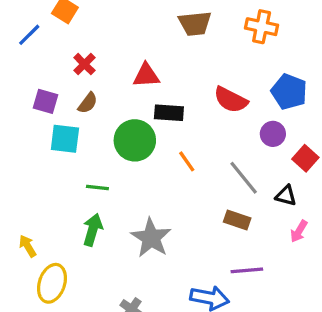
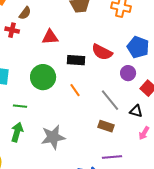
red cross: (84, 64) -> (12, 30), turned -32
brown semicircle: (88, 103) -> (25, 13), moved
black rectangle: (169, 113) -> (76, 60), moved
gray star: (151, 238) -> (53, 137), turned 30

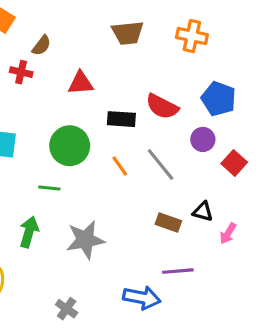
gray line: (110, 100) -> (161, 165), moved
green line: (20, 106) -> (49, 188), moved
black triangle: (136, 111) -> (203, 212), moved

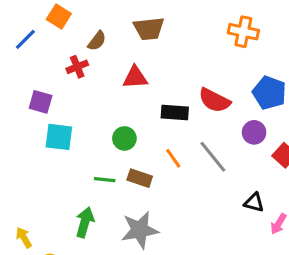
brown trapezoid: (128, 33) -> (149, 29), moved
red cross: (21, 72) -> (77, 67), turned -35
green circle: (70, 146) -> (124, 138), size x0.6
brown rectangle: (168, 222) -> (140, 178), moved

